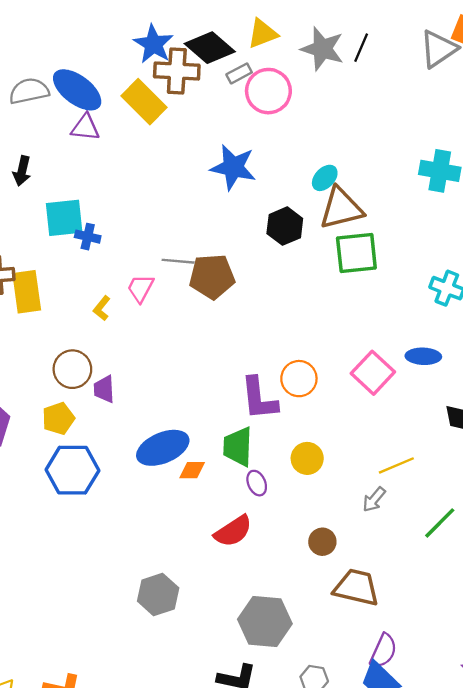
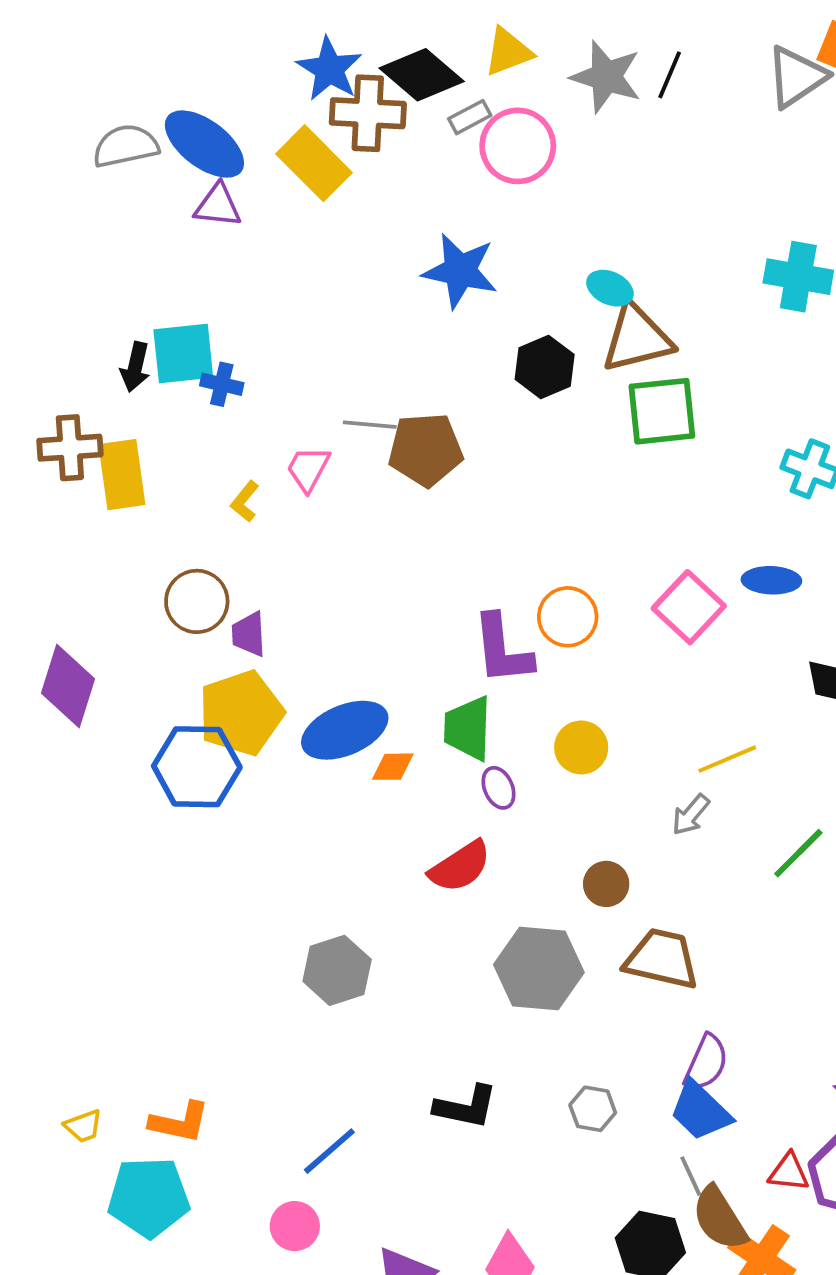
black arrow: (22, 171) -> (135, 367), moved
cyan ellipse: (325, 178) -> (610, 288), turned 72
yellow pentagon: (58, 418) -> (241, 713), moved, size x1.6
gray hexagon: (265, 622) -> (539, 969), moved

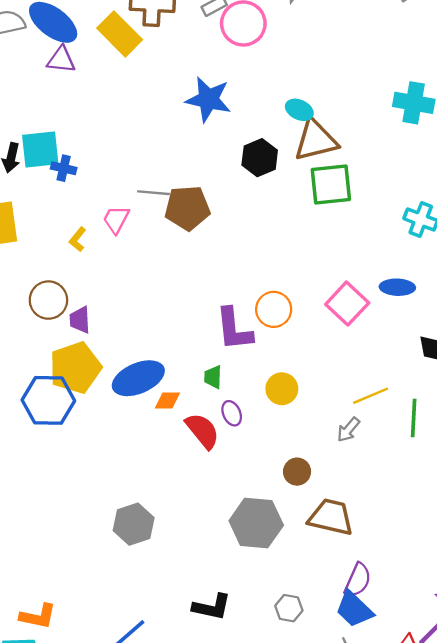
green trapezoid: (468, 728) -> (213, 377), size x0.6
green line: (798, 853) -> (414, 418), moved, turned -42
red semicircle: (460, 867) -> (202, 431), moved, turned -96

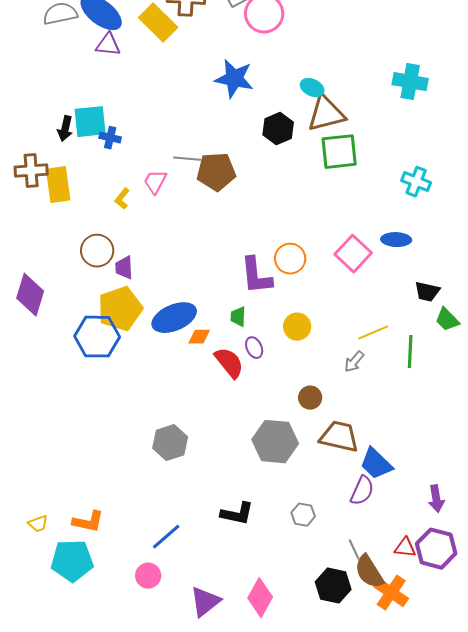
blue trapezoid: (354, 609) -> (376, 464), moved

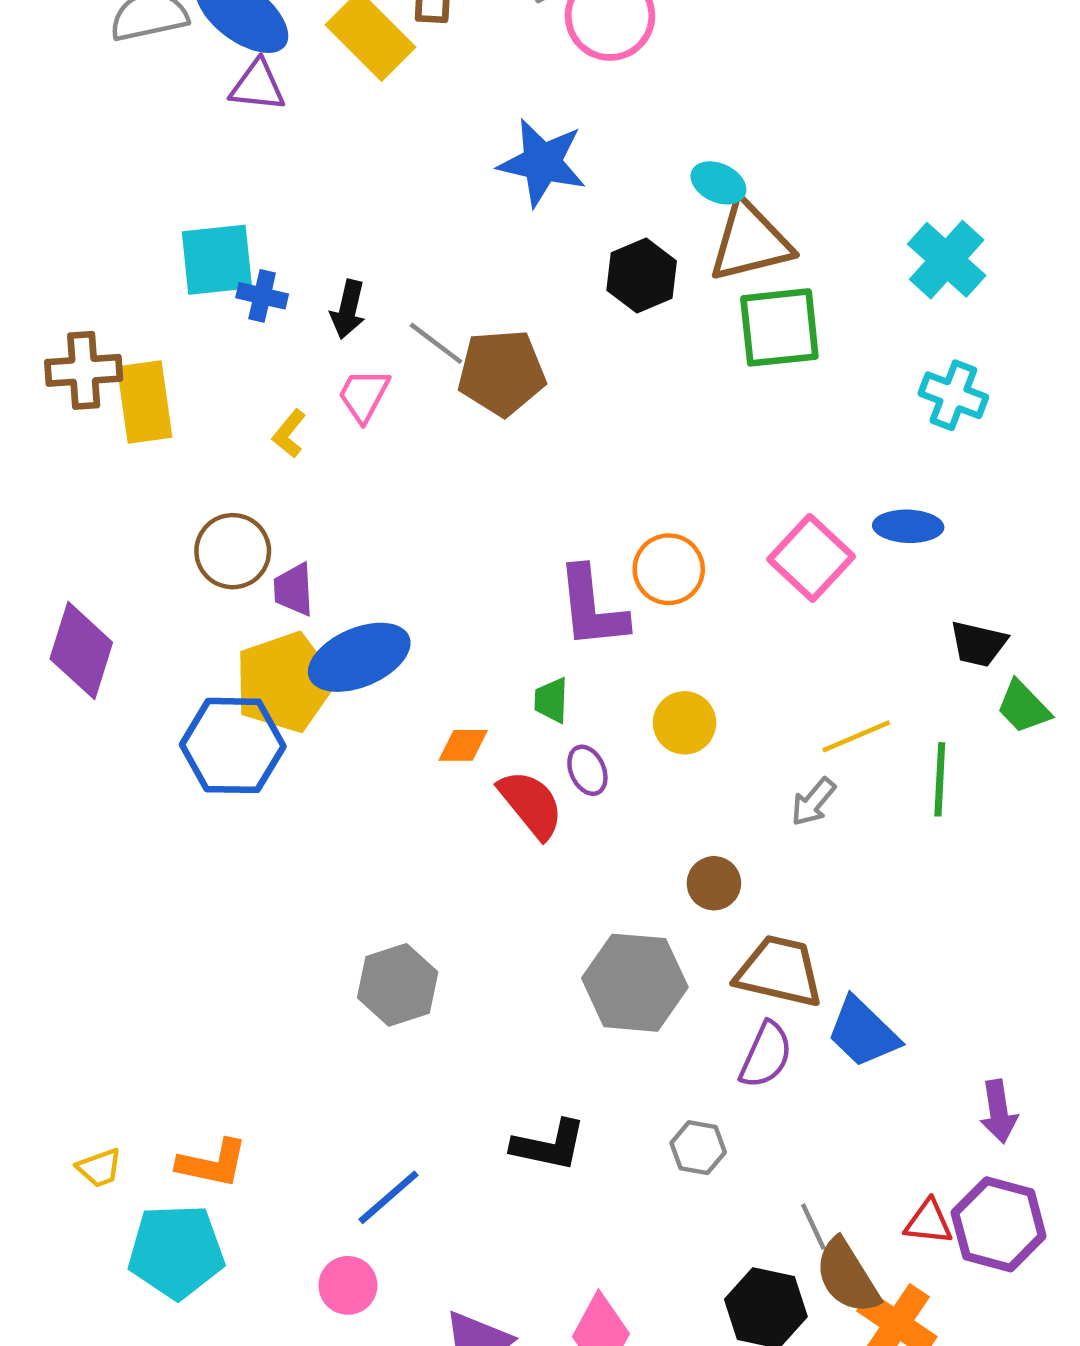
cyan cross: (410, 82) -> (947, 260), moved, turned 32
black arrow: (65, 129) -> (348, 309), moved
gray line: (187, 159) -> (436, 343), turned 32
blue ellipse: (174, 318) -> (359, 657), moved
purple semicircle: (362, 491) -> (766, 1055), moved

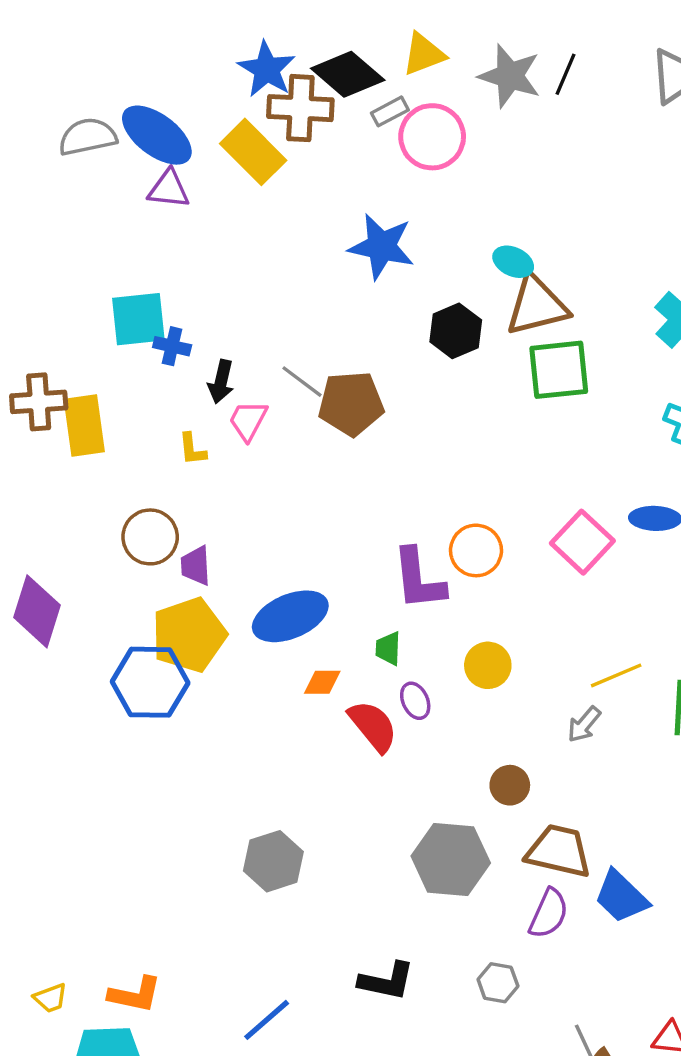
black arrow: (348, 309) -> (221, 382), moved
yellow L-shape: (289, 434) -> (192, 449), turned -45
blue ellipse: (359, 657) -> (290, 616), moved

